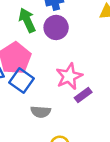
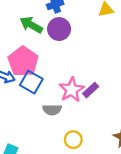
green arrow: (27, 20) -> (31, 25), turned -30
pink star: (69, 76) -> (71, 90), moved

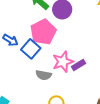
pink pentagon: (23, 61) -> (43, 32), moved

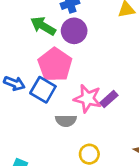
pink star: (63, 62) -> (88, 99), turned -30

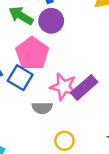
purple rectangle: (109, 99) -> (84, 87), size x1.5

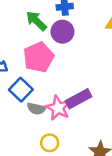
blue square: (20, 78) -> (21, 90), moved
pink star: (64, 87) -> (58, 108), moved

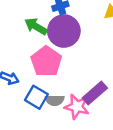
purple circle: (62, 32) -> (64, 31), size x1.4
gray semicircle: (36, 109) -> (55, 100), moved

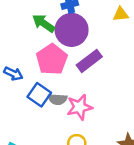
purple rectangle: (95, 93) -> (89, 61), moved
pink star: (77, 107) -> (79, 107), turned -30

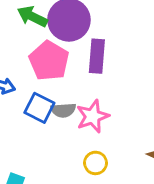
purple rectangle: (89, 61) -> (97, 56), turned -40

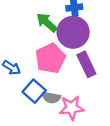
purple rectangle: (97, 56) -> (86, 64), turned -45

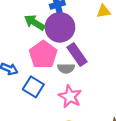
gray semicircle: (51, 98) -> (66, 68), moved
pink star: (72, 108) -> (70, 96), turned -30

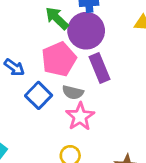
gray semicircle: (66, 68) -> (73, 92), moved

